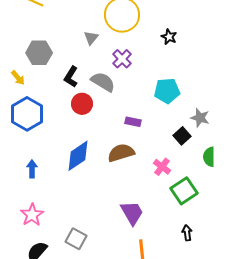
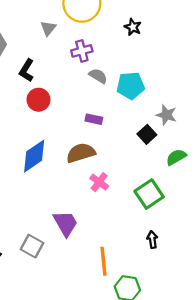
purple cross: (122, 59) -> (82, 51), turned 30
gray semicircle: (103, 82) -> (98, 76), moved, size x0.7
green semicircle: (209, 157) -> (176, 157), turned 60
pink cross: (162, 167) -> (99, 182), moved
purple trapezoid: (132, 213) -> (66, 223), moved

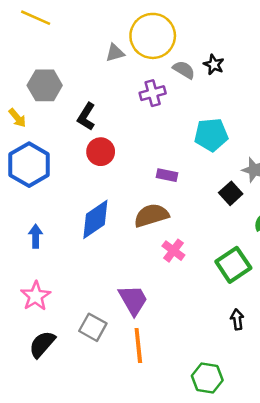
gray triangle: (48, 28) -> (115, 53), moved, turned 35
gray semicircle: (98, 76) -> (184, 70), moved
orange line: (104, 261) -> (138, 345), moved

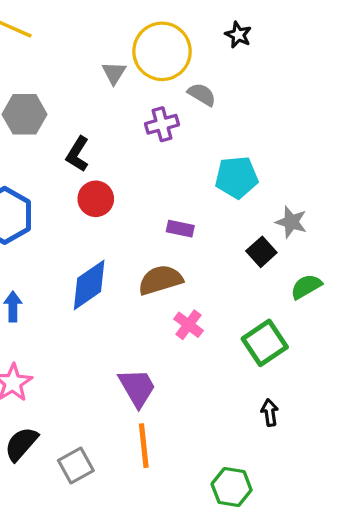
gray triangle: (115, 53) -> (114, 73), turned -42
black star: (214, 65) -> (238, 35), moved
gray square: (93, 327) -> (76, 466), moved, turned 32

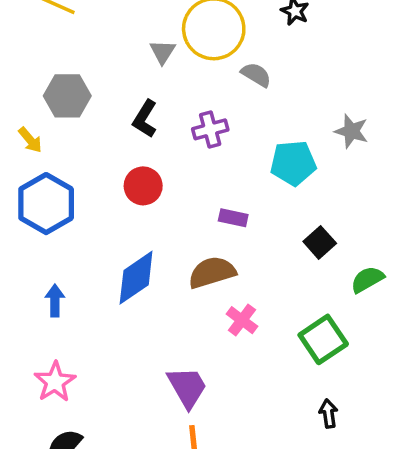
purple cross: (162, 124) -> (210, 129), moved
black L-shape: (78, 154) -> (145, 119), moved
gray star: (291, 222) -> (351, 131), moved

